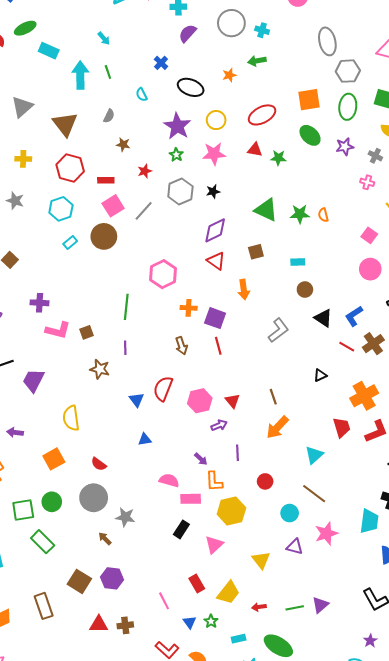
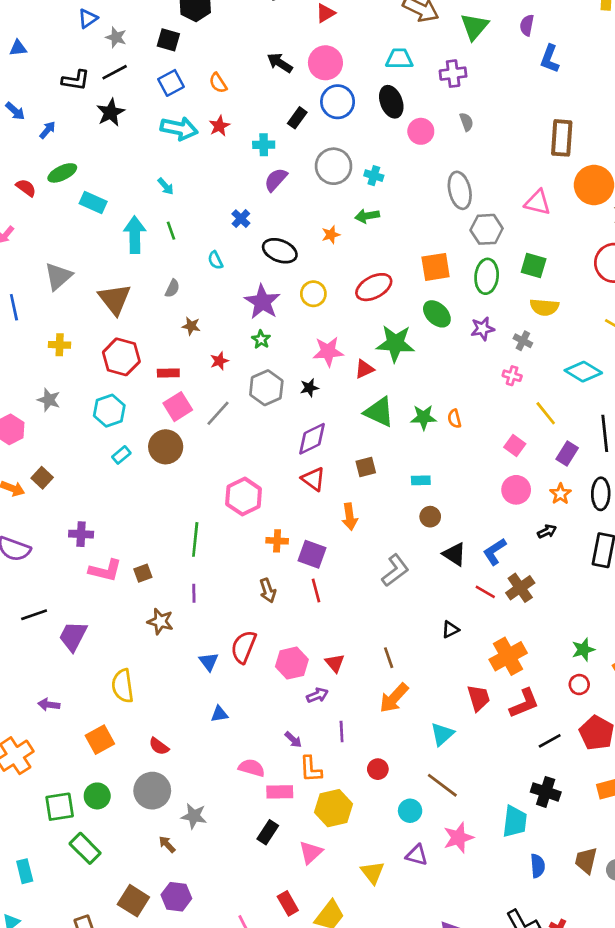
red triangle: (255, 150) -> (364, 369), moved, turned -35
pink star: (214, 154) -> (328, 352), moved
green star: (278, 158) -> (395, 343), size x1.8

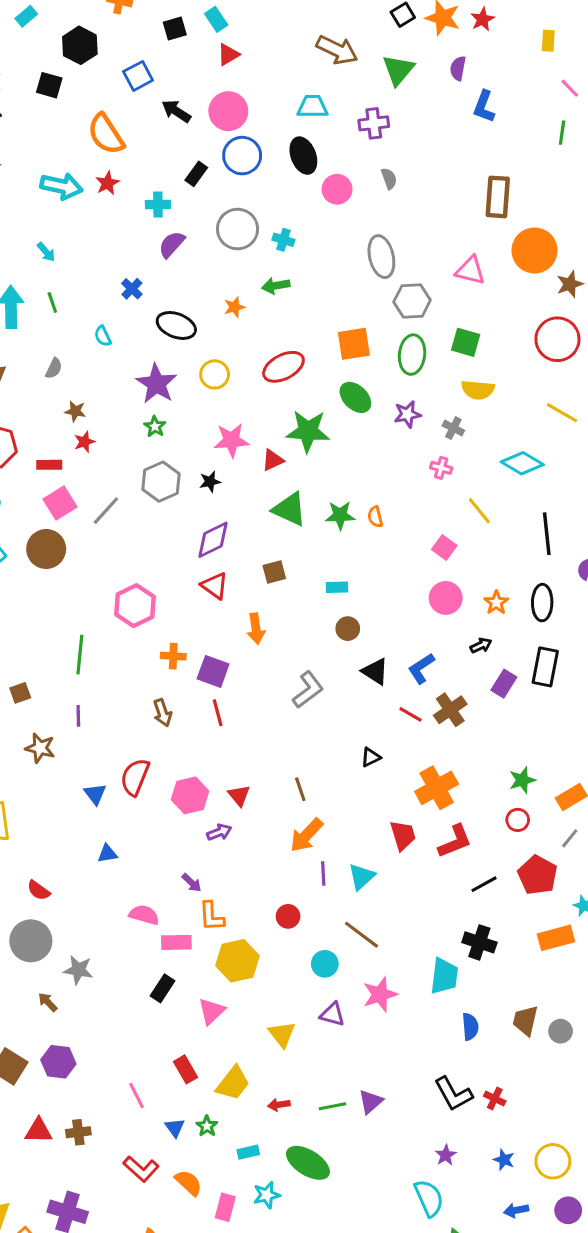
blue square: (171, 83) -> (138, 76), moved
orange semicircle: (218, 83) -> (106, 134), size x1.8
red star: (219, 361) -> (84, 442), moved
purple rectangle: (567, 454) -> (504, 684), moved
purple line: (342, 732) -> (323, 874), moved

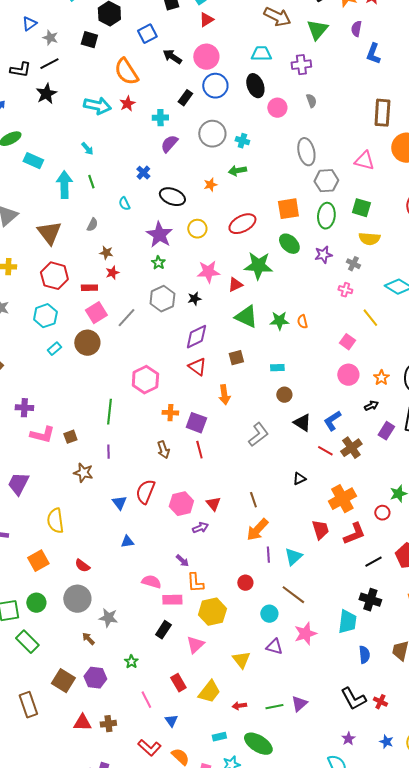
red circle: (518, 820) -> (382, 513), moved
green star: (207, 1126) -> (131, 662), moved

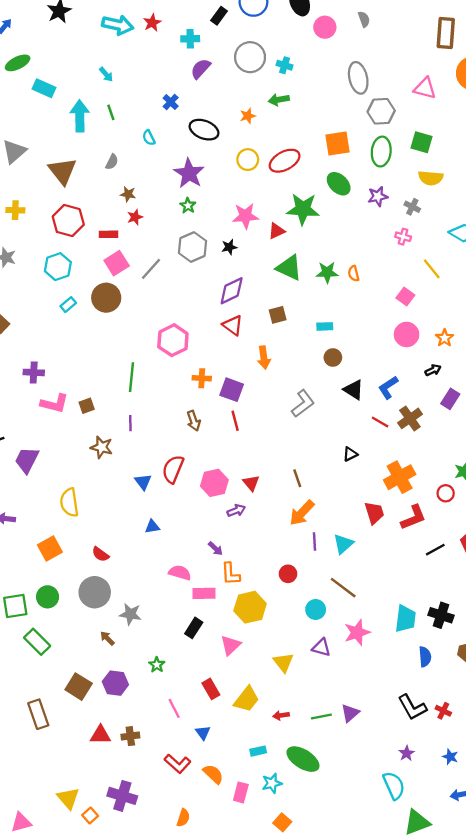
yellow circle: (197, 229) -> (248, 160), moved
black cross: (370, 600) -> (441, 615), moved

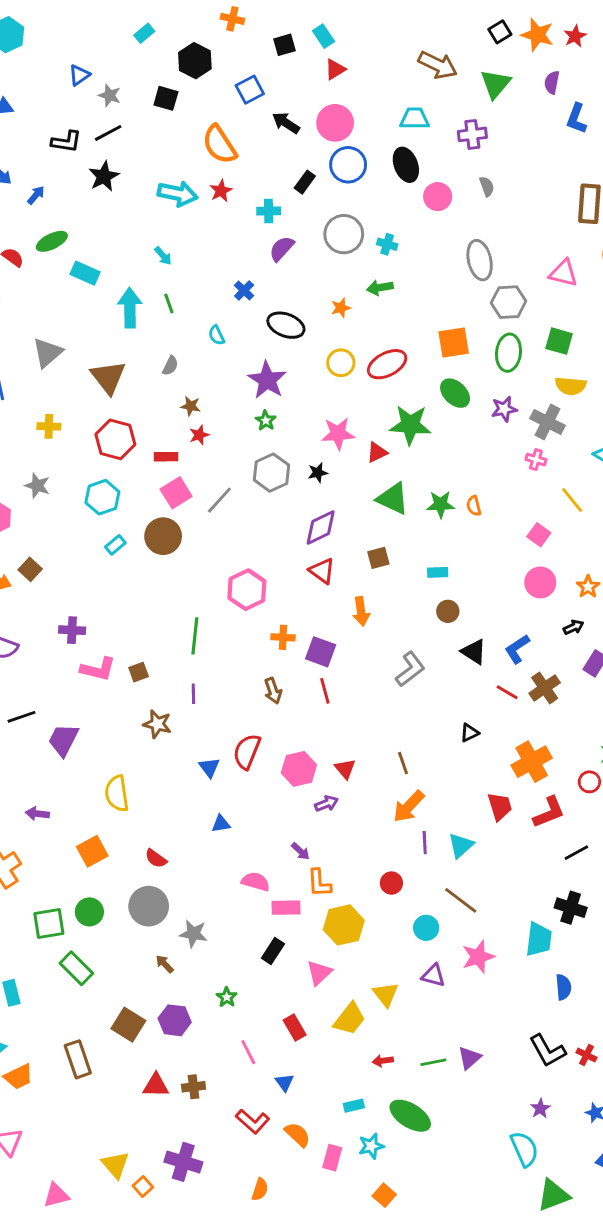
gray cross: (412, 207) -> (548, 422), size x1.6
black cross: (441, 615) -> (571, 908), moved
yellow trapezoid: (247, 699) -> (350, 1019), moved

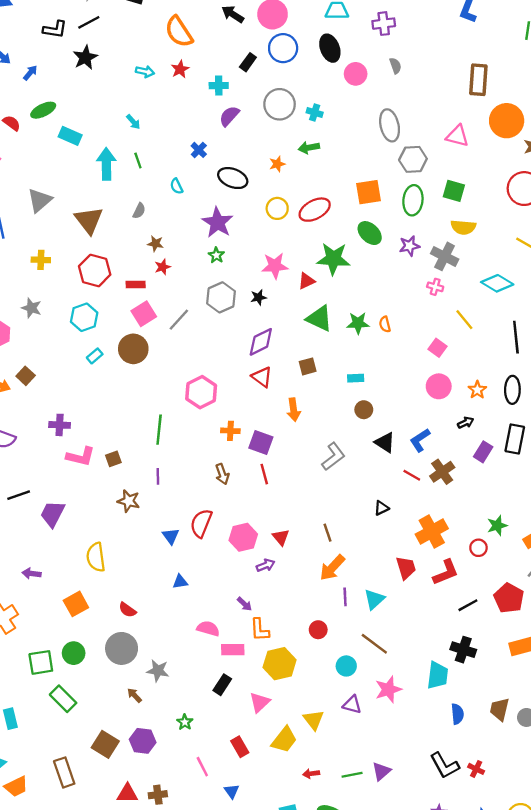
cyan arrow: (178, 194) -> (145, 72), size x0.6

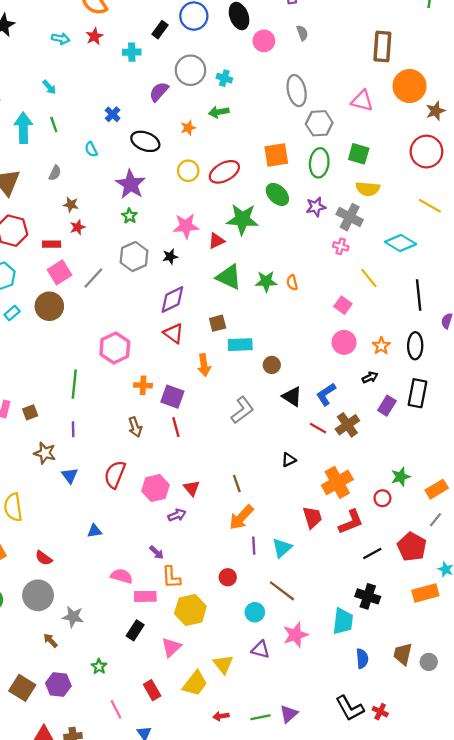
purple semicircle: (229, 116) -> (159, 92), moved
cyan rectangle: (356, 378) -> (240, 345), moved, size x1.5
blue triangle: (171, 536) -> (70, 476), moved

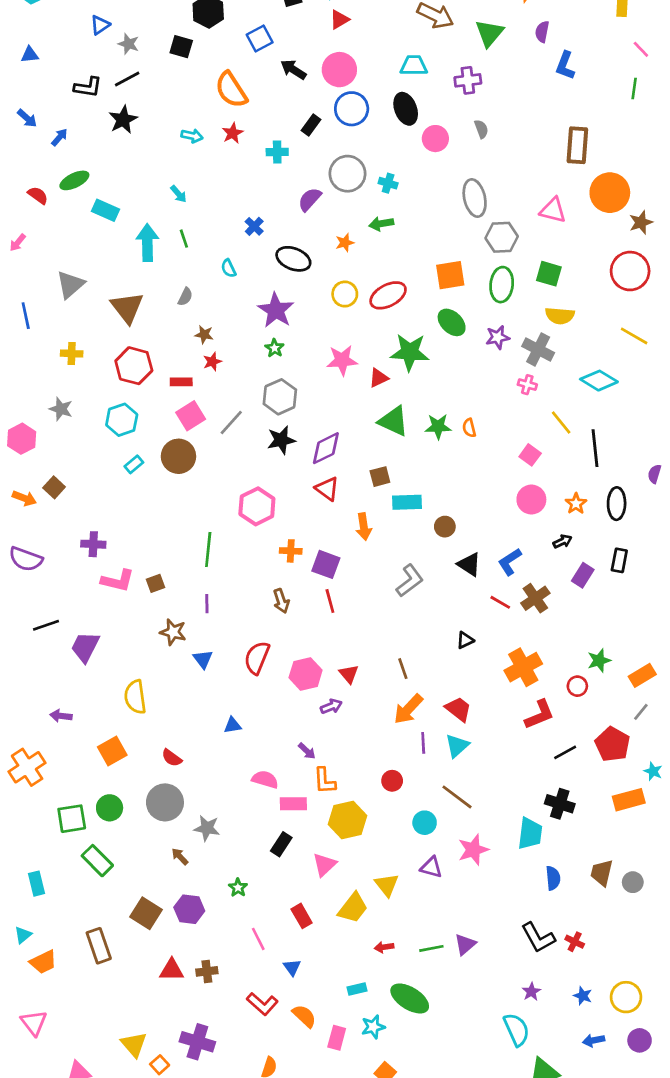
black star: (170, 257) -> (281, 440), moved, size x1.5
black line: (419, 295) -> (595, 448), moved
black rectangle: (417, 393) -> (619, 560), size x0.7
red trapezoid: (312, 517) -> (458, 709), moved, turned -35

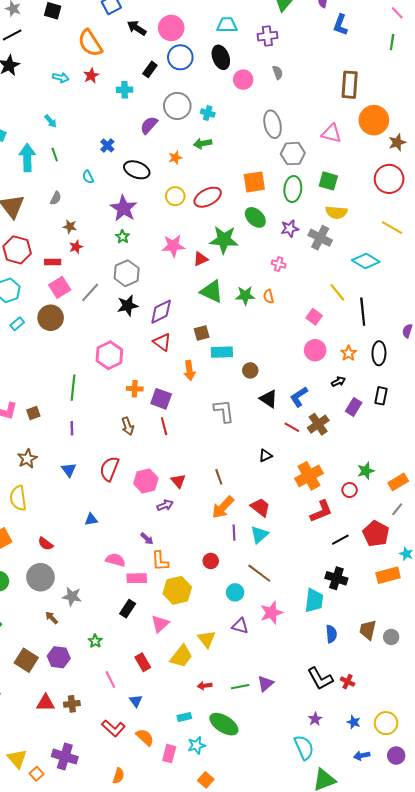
pink cross: (527, 385) -> (279, 264), moved
gray L-shape: (410, 581) -> (224, 411), turned -60
brown star: (173, 632) -> (27, 459), moved, turned 30

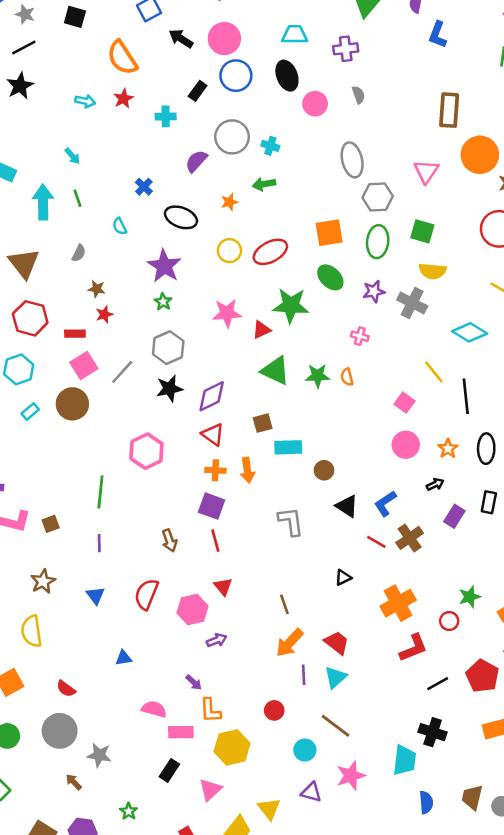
pink triangle: (331, 133) -> (426, 171), turned 50
orange cross: (135, 389) -> (215, 470), moved
red triangle: (178, 481) -> (223, 587), moved

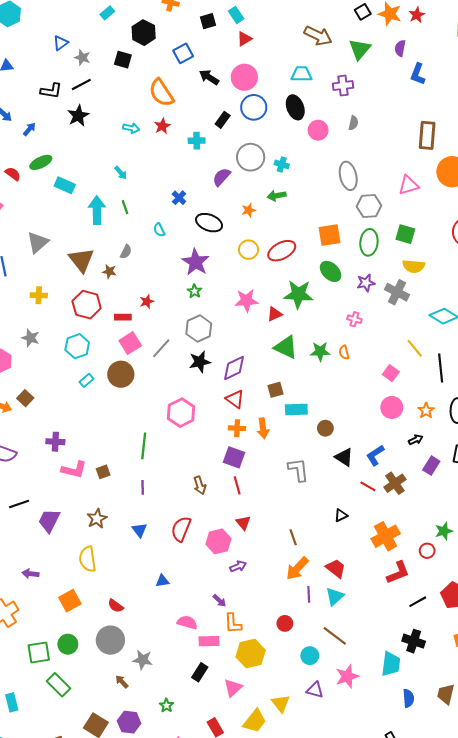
gray semicircle: (358, 95) -> (353, 123), turned 32
pink triangle: (426, 171) -> (408, 185), turned 40
brown star: (97, 289) -> (109, 271), moved

